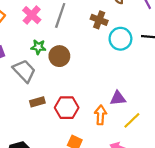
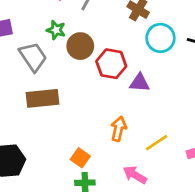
purple triangle: (118, 98) -> (140, 83), moved
brown rectangle: (37, 102) -> (42, 98), size x1.6
red hexagon: (67, 108) -> (111, 64), moved

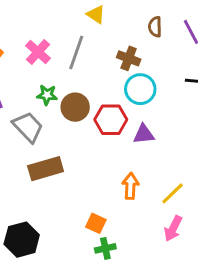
cyan circle: (160, 38) -> (140, 89), moved
pink arrow: (135, 175) -> (173, 229), moved, turned -85

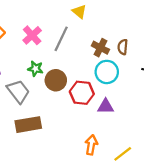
brown semicircle: (155, 27) -> (123, 47), moved

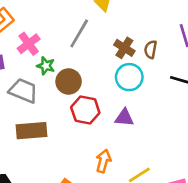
pink cross: (32, 35) -> (29, 44), moved
gray trapezoid: (18, 91) -> (23, 91), turned -35
red hexagon: (82, 93) -> (85, 110), moved

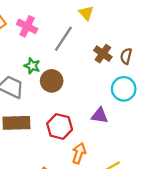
pink cross: (29, 44) -> (27, 26), moved, turned -30
cyan circle: (129, 77) -> (124, 89), moved
red hexagon: (85, 110) -> (60, 126), moved

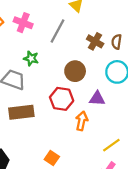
brown circle: (52, 81) -> (75, 71), moved
red hexagon: (60, 126) -> (62, 99), moved
orange arrow: (79, 153) -> (82, 121), moved

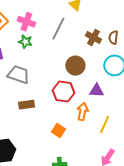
green star: (31, 58) -> (25, 42), moved
brown rectangle: (21, 112) -> (27, 105), size x0.7
yellow line: (111, 145) -> (105, 124), moved, turned -30
orange square: (52, 158) -> (59, 131), moved

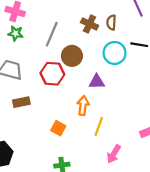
gray line: (58, 29) -> (52, 34), moved
red hexagon: (63, 92) -> (52, 74), moved
yellow line: (105, 124) -> (99, 126), moved

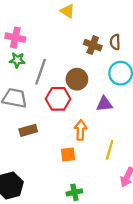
gray line: (52, 34) -> (41, 72), moved
orange arrow: (83, 106) -> (81, 130), moved
orange square: (58, 128) -> (68, 155), turned -32

